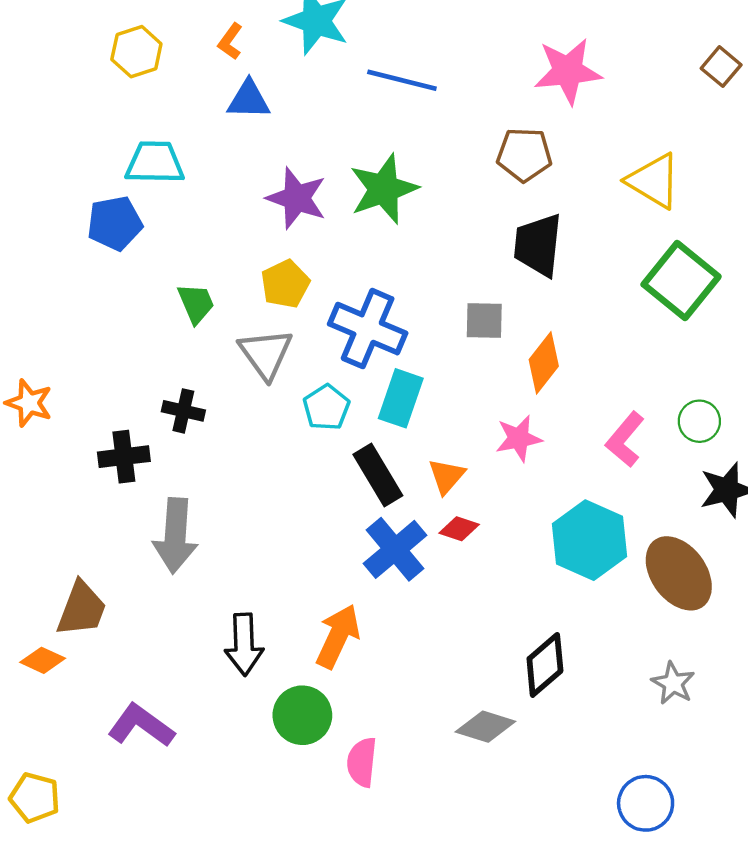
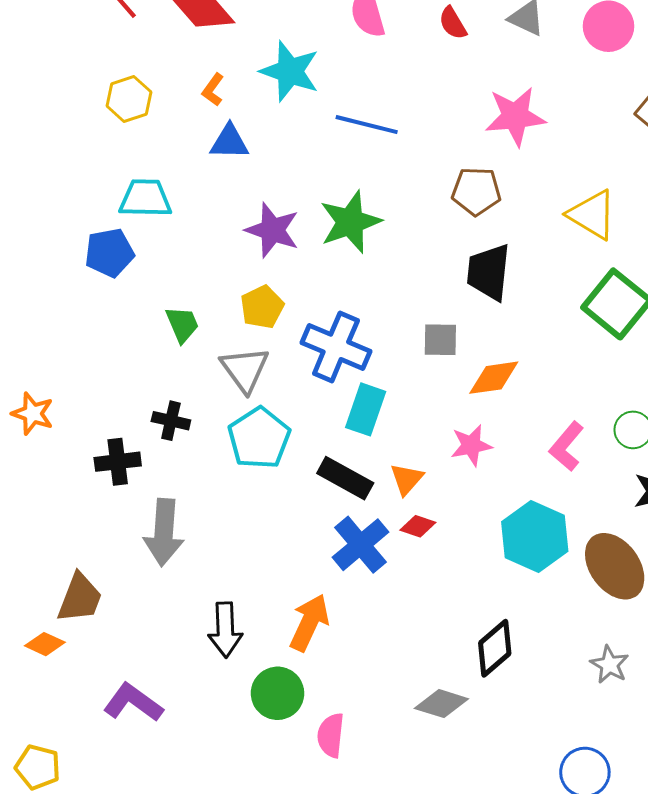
orange diamond: (544, 363) -> (494, 378), turned 44
cyan pentagon: (326, 407) -> (259, 438), moved, size x1.5
black rectangle: (378, 475) -> (345, 478), turned -30

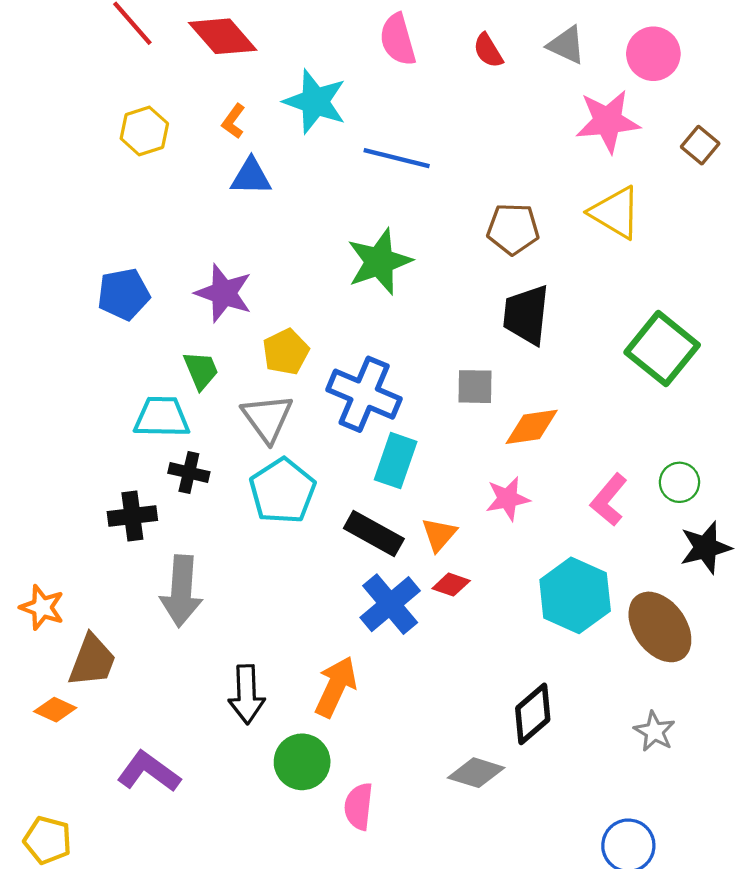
pink star: (515, 116) -> (608, 121), moved
cyan trapezoid: (145, 198) -> (162, 417), moved
yellow triangle: (592, 215) -> (615, 213), moved
purple star: (272, 230) -> (224, 293), moved
orange star: (33, 414) -> (42, 607), moved

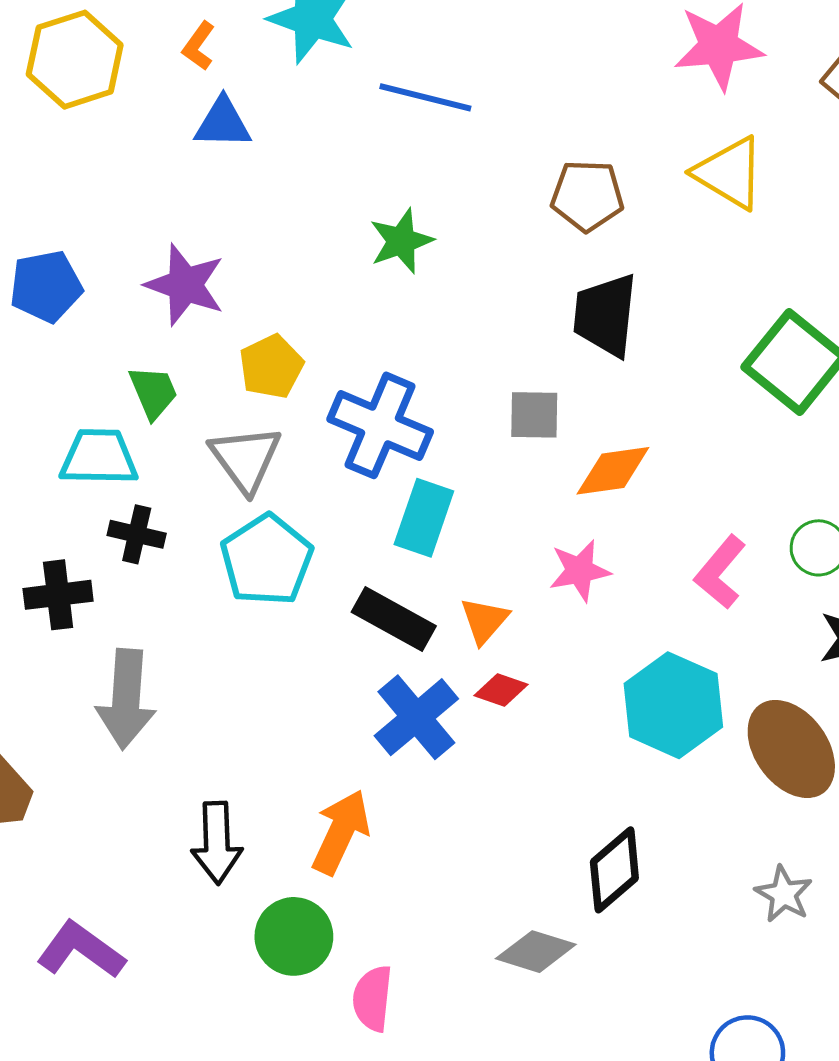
yellow hexagon: (144, 131) -> (75, 60), size x1.4
green star: (379, 262) -> (401, 241), size x0.7

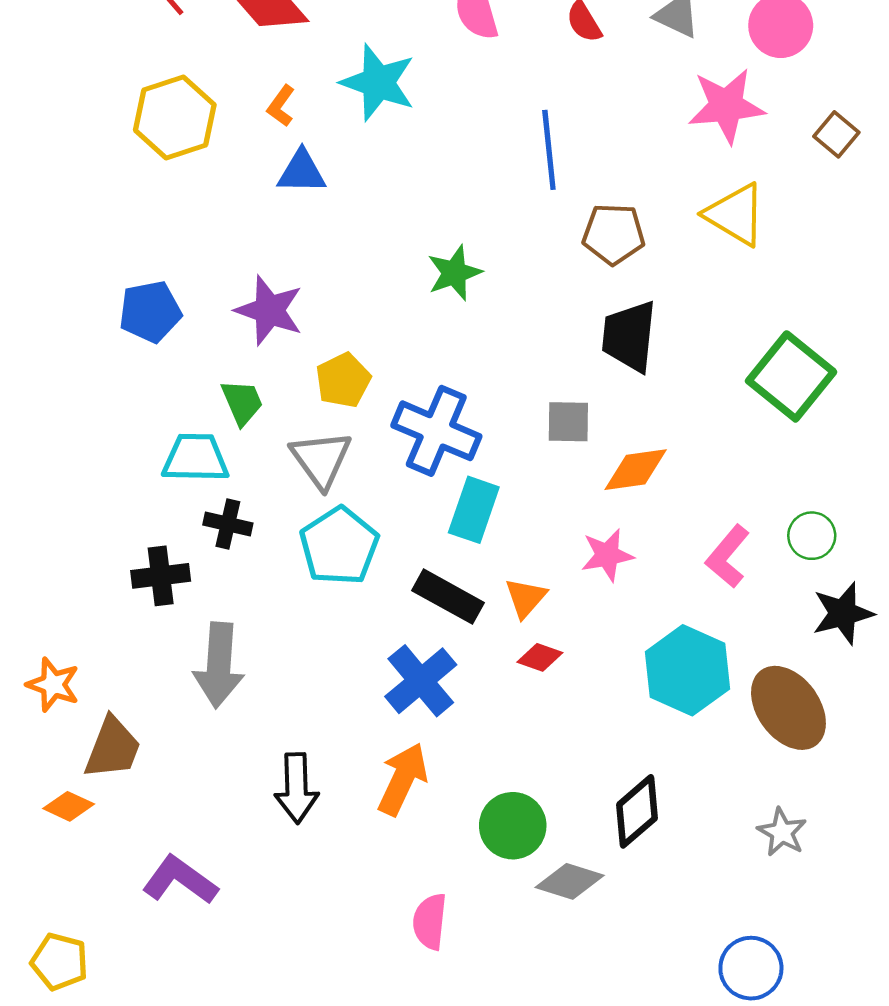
blue line: (425, 97) -> (549, 150), moved, turned 70
blue cross: (416, 717) -> (421, 681), moved
green circle: (294, 936) -> (513, 826), moved

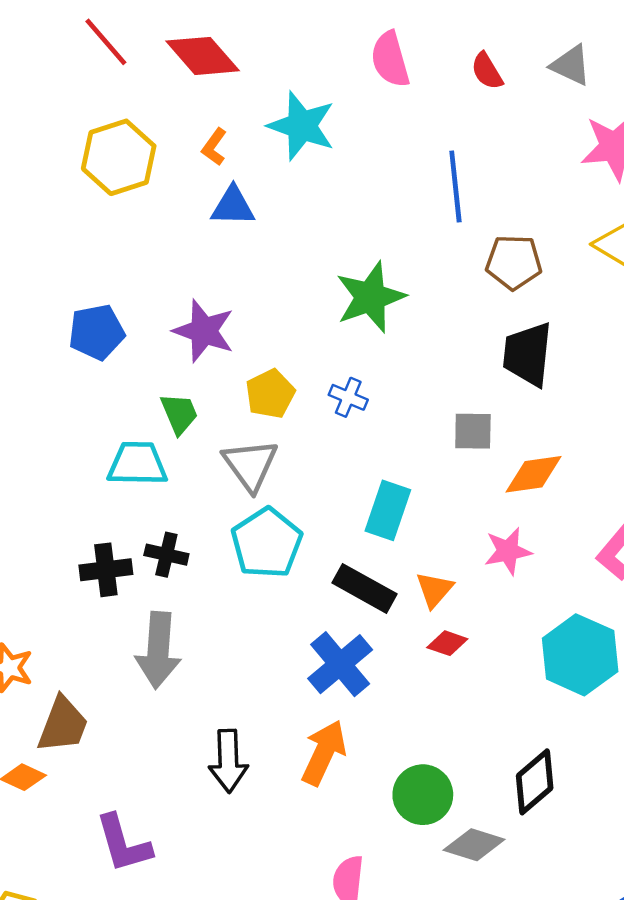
green star: (454, 273) -> (370, 297), size x1.4
blue cross: (436, 431) -> (348, 397), moved, size x0.5
black cross: (228, 524) -> (166, 555), moved
purple L-shape: (180, 880) -> (123, 844), turned -142

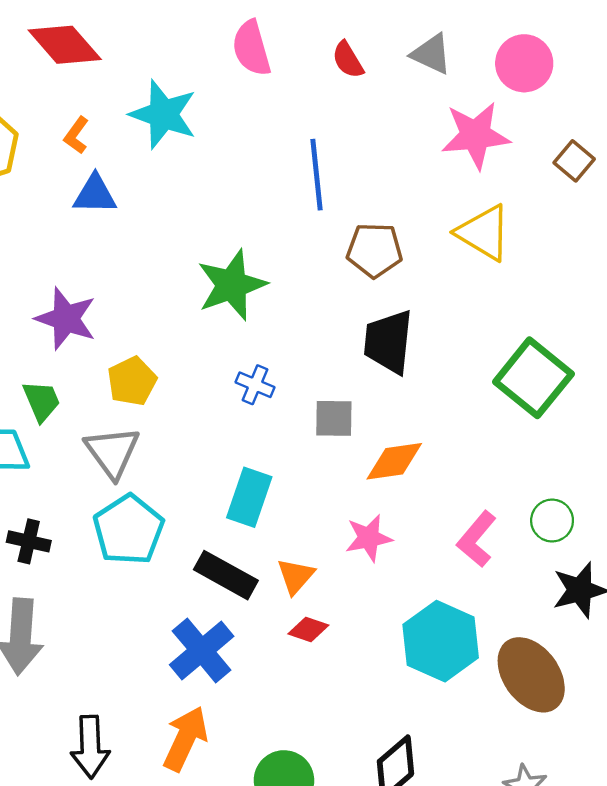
blue cross: (348, 397) -> (255, 385), moved

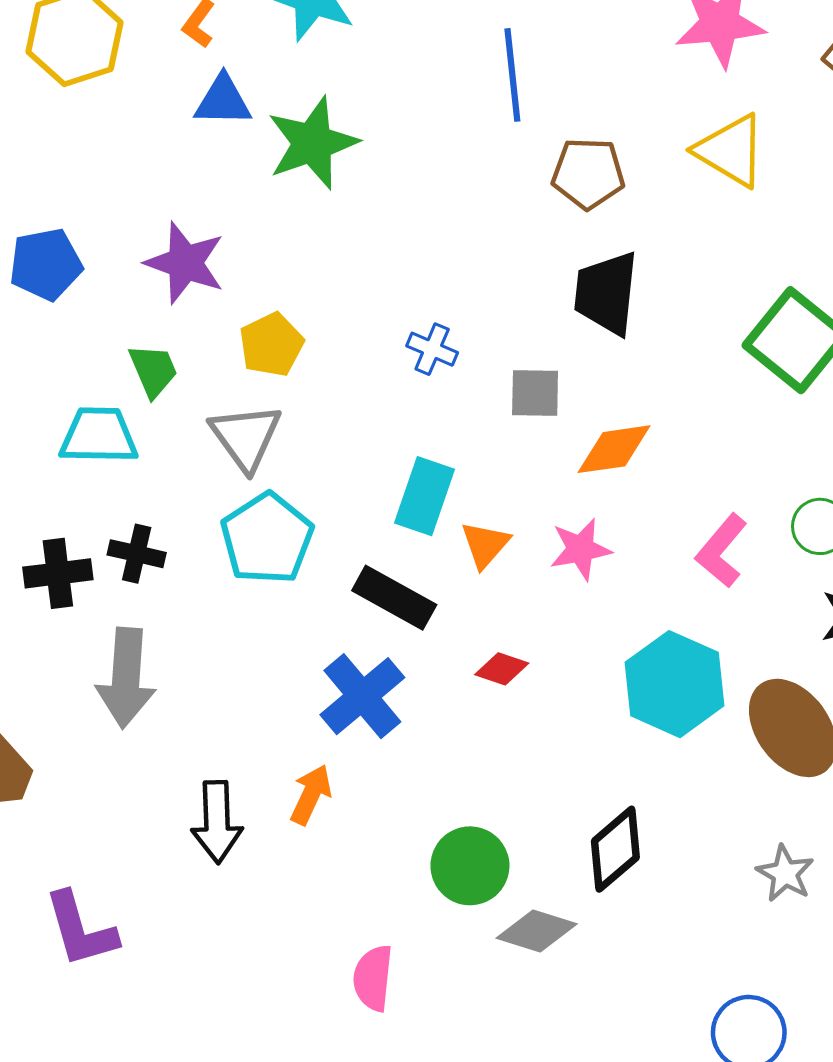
green star: (232, 285) -> (312, 143), moved
orange triangle: (296, 576) -> (485, 545), moved
orange arrow: (185, 739) -> (311, 795), moved, size x0.7

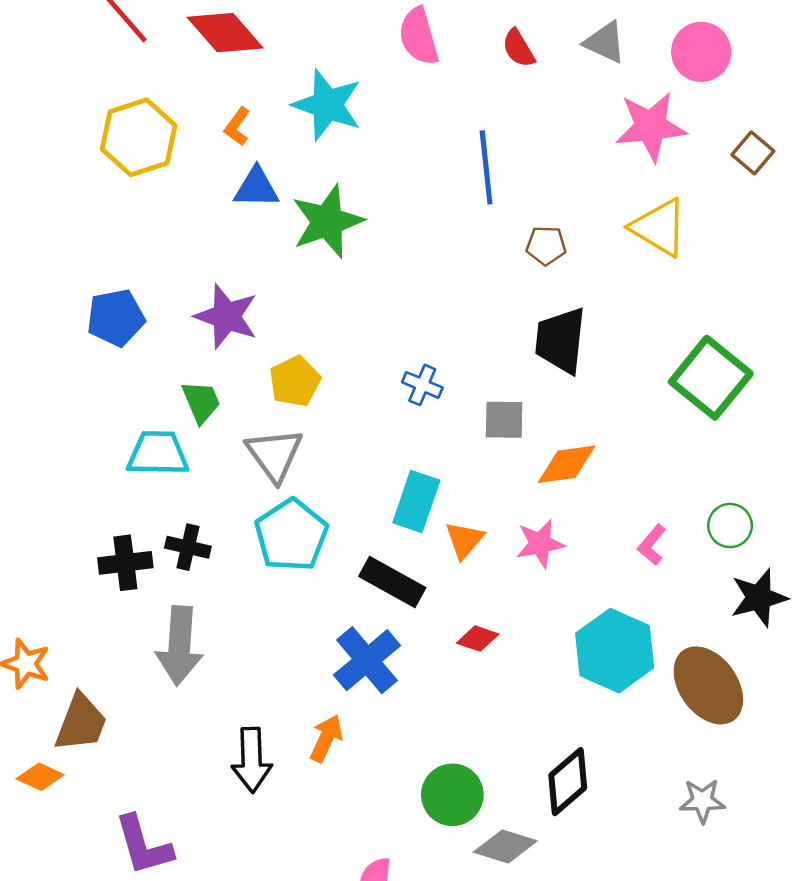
brown pentagon: (588, 173) -> (546, 245), size x0.7
pink L-shape: (721, 551) -> (652, 545), size x0.7
gray star: (785, 873) -> (702, 801), turned -30

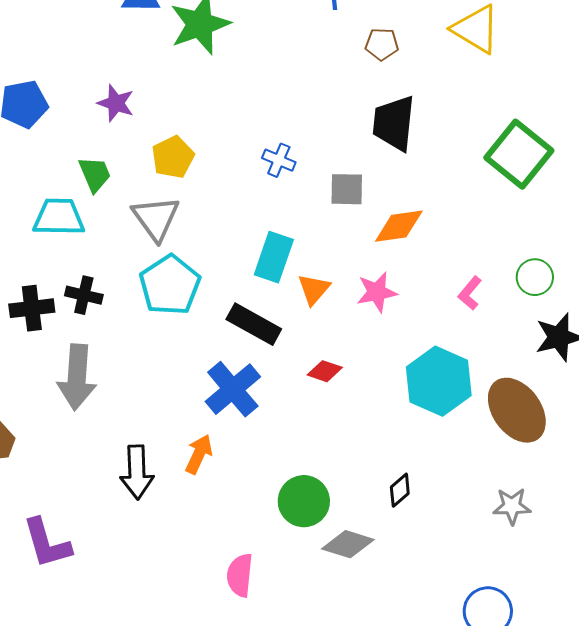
purple star: (226, 316) -> (116, 103), size x0.7
black diamond: (568, 782) -> (400, 490), size x0.6

